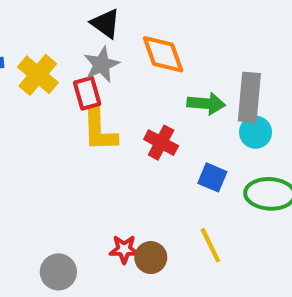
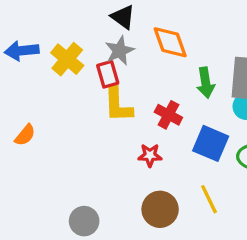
green arrow: (206, 104) -> (206, 83), turned 76
blue square: (212, 177) -> (211, 143), size x1.5
red star: (124, 249) -> (150, 155), moved
brown circle: (151, 258) -> (160, 209), size x1.4

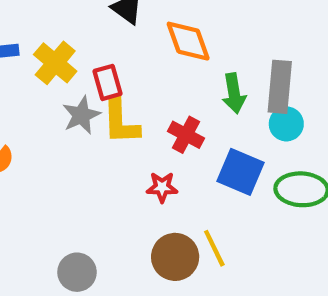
gray star: (120, 51) -> (81, 115), moved
yellow line: (209, 199) -> (214, 248), moved

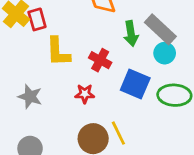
red rectangle: (108, 82) -> (37, 19), moved
gray rectangle: (280, 87) -> (160, 29), turned -52
gray star: (81, 115) -> (30, 97), moved, turned -30

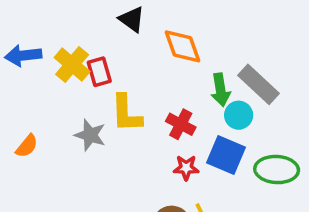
cyan circle: (165, 53) -> (239, 115), moved
red star: (85, 94) -> (186, 168), moved
gray star: (30, 97) -> (90, 135), moved

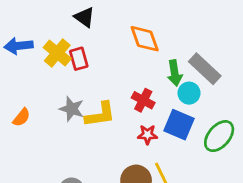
black triangle: (132, 19) -> (84, 17), moved
yellow L-shape: (126, 113) -> (100, 115), moved, turned -96
green ellipse: (277, 170) -> (219, 136), turned -52

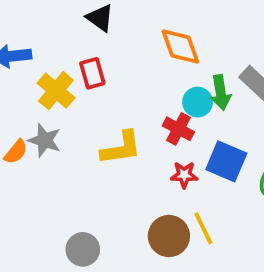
yellow cross: (57, 53) -> (56, 91), moved
cyan circle: (189, 93) -> (198, 102), moved
gray star: (72, 109) -> (45, 140), moved

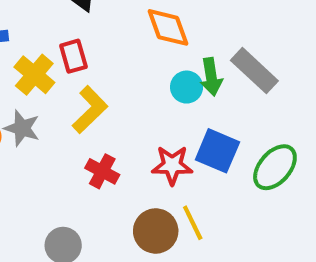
red cross: (178, 129) -> (102, 171), moved
yellow L-shape: (121, 148) -> (90, 110), moved, turned -36
red star: (184, 175) -> (172, 165), size x1.4

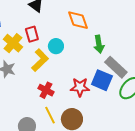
gray rectangle: (254, 71) -> (116, 67), moved
cyan circle: (187, 87) -> (56, 46), moved
yellow line: (193, 223) -> (50, 115), moved

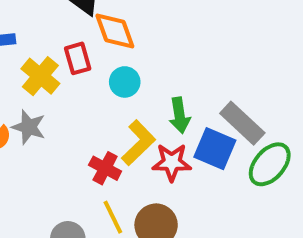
orange diamond: (78, 20) -> (115, 31), moved
green arrow: (99, 44) -> (180, 115), moved
yellow L-shape: (40, 60) -> (138, 143), moved

